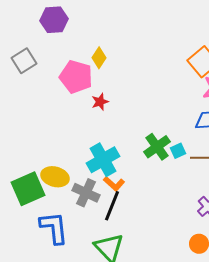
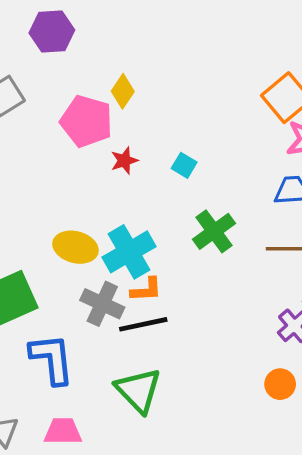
cyan square: (178, 151) -> (184, 165), moved, turned -35
yellow ellipse: (55, 177) -> (75, 247), moved
orange L-shape: (114, 184) -> (146, 290), turned -45
black line: (112, 206) -> (143, 324), turned 56

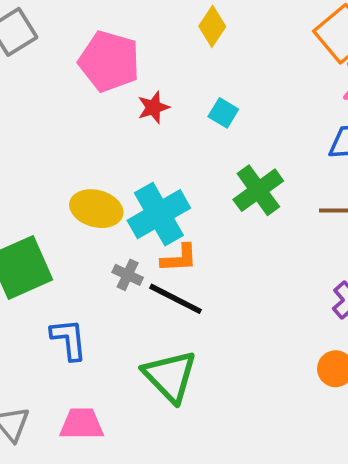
yellow diamond: (123, 91) -> (212, 26), moved
gray cross: (102, 304) -> (128, 275), size x0.6
black line: (143, 324) -> (175, 299), turned 39
blue L-shape: (52, 359) -> (69, 339), size x0.7

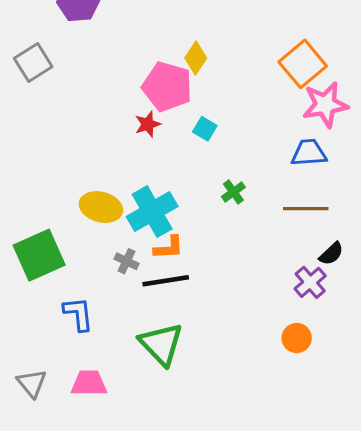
pink pentagon: (109, 61) -> (167, 87), moved
green cross: (258, 190) -> (233, 192), size x0.6
black line: (175, 299) -> (166, 281), turned -36

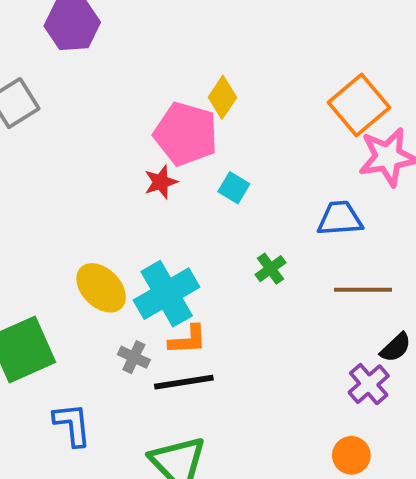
blue trapezoid: (309, 153) -> (340, 219), moved
yellow ellipse: (101, 207) -> (101, 288), turned 30

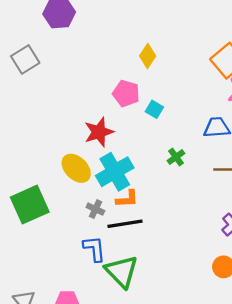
pink pentagon: (186, 134) -> (126, 93), moved, size x0.7
red star: (161, 182) -> (99, 132), moved, size x1.5
blue L-shape: (72, 425) -> (94, 249), moved

